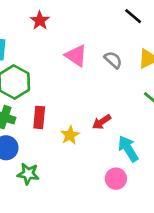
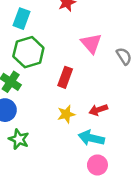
red rectangle: (39, 117) -> (65, 77), moved
cyan arrow: (128, 149) -> (91, 138), moved, turned -60

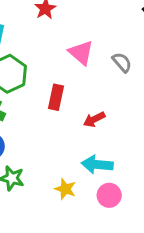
red arrow: (98, 110) -> (94, 119), moved
yellow star: (66, 114) -> (65, 189), moved, turned -30

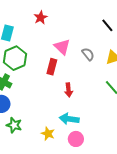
red rectangle: (56, 97) -> (52, 67), moved
red arrow: (94, 119) -> (69, 90), turned -72

